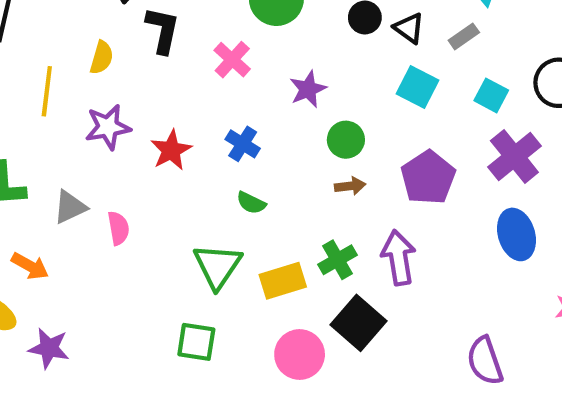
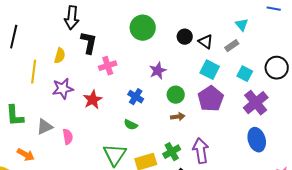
pink cross: (232, 60) -> (108, 66), moved, turned 30
blue cross: (243, 144) -> (136, 97), moved
purple pentagon: (428, 178) -> (211, 99), moved

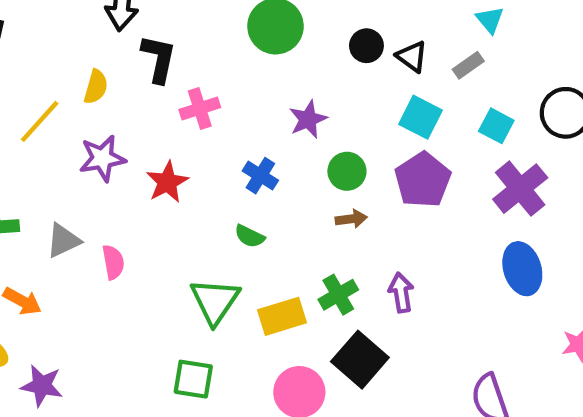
yellow line: (34, 72) -> (40, 121), turned 35
purple arrow: (201, 151) -> (401, 292), size x0.7

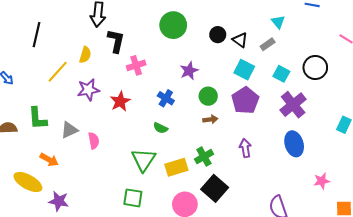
purple arrow: (401, 292) -> (245, 148), moved

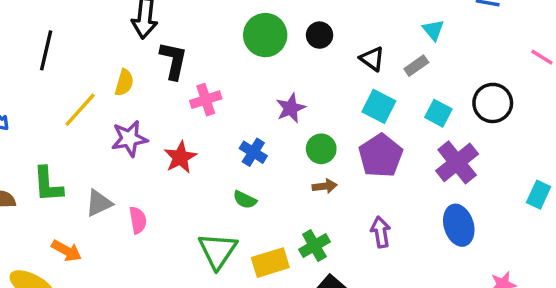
black circle: (218, 35) -> (320, 35), moved

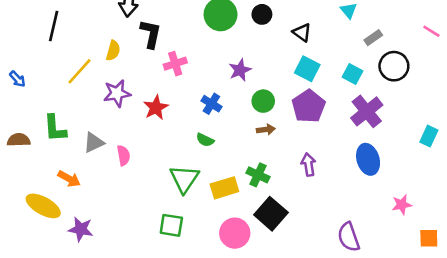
gray rectangle: (416, 66) -> (373, 38), moved
green cross: (314, 246) -> (258, 175), turned -35

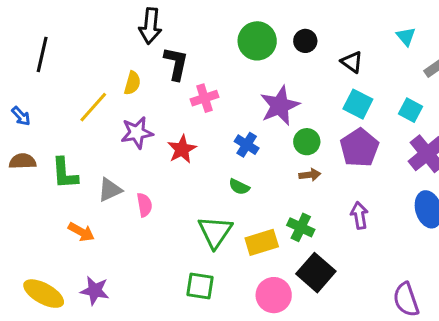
black line: (54, 26) -> (42, 54), moved
purple star: (240, 70) -> (280, 106), size x1.5
brown semicircle: (19, 140) -> (23, 161), moved
yellow ellipse: (43, 206) -> (44, 294), moved

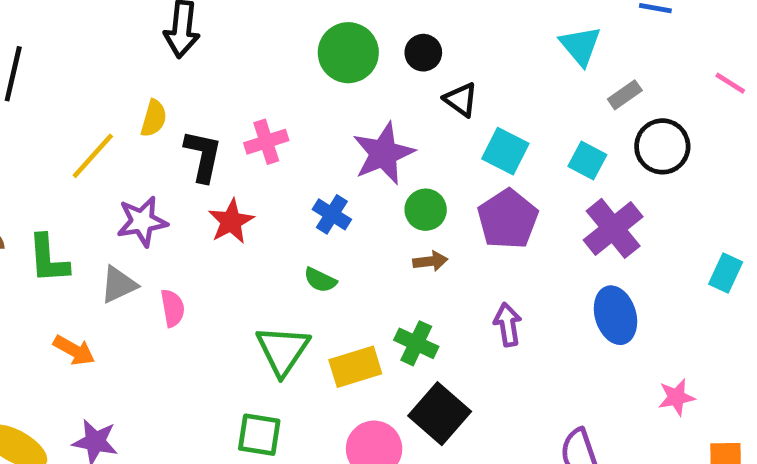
cyan triangle: (406, 36) -> (580, 46), size x1.4
black triangle: (352, 62) -> (461, 100), moved
black L-shape: (176, 63) -> (203, 156), moved
purple star: (137, 133) -> (142, 221), moved

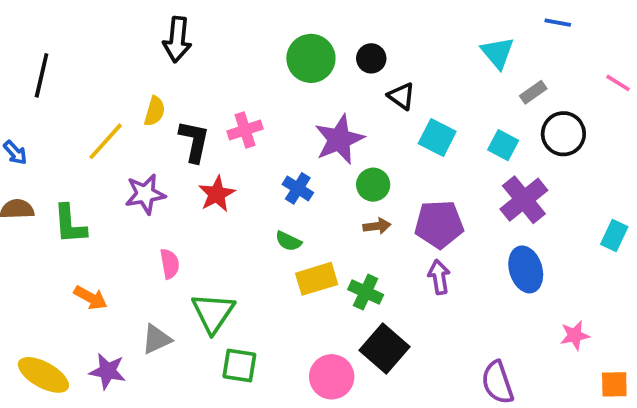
purple pentagon: (508, 219) -> (439, 224), moved, turned 30
gray triangle: (119, 285) -> (156, 339), moved
green triangle: (283, 350) -> (213, 313), moved
yellow rectangle: (355, 367) -> (317, 279), moved

